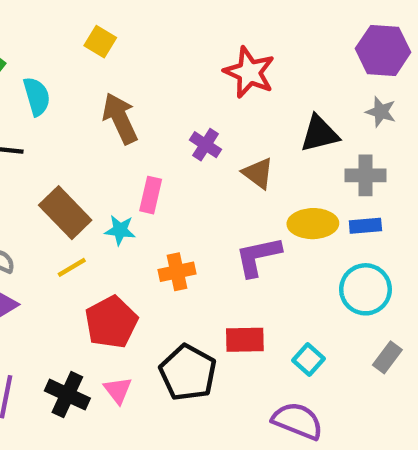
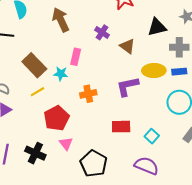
black pentagon: (188, 373) -> (94, 164), moved
pink triangle: (118, 390) -> (66, 144), moved

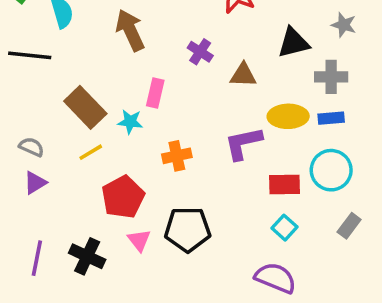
brown triangle: (127, 46) -> (243, 75), turned -35
red rectangle: (121, 127) -> (284, 185), moved
black pentagon: (94, 164) -> (188, 229), moved, turned -30

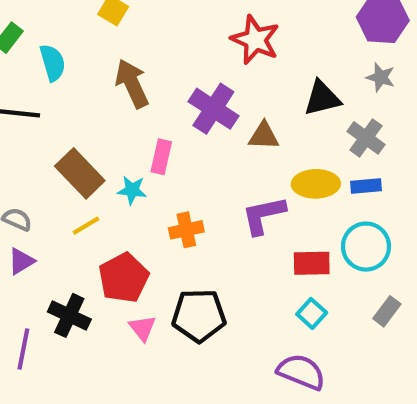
purple cross: (200, 52) -> (213, 109), size x1.6
gray cross: (331, 77) -> (366, 138), turned 36
black cross: (87, 256) -> (69, 315), moved

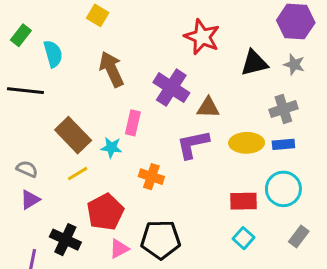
black triangle: (322, 98) -> (254, 63), moved
gray cross: (366, 138) -> (283, 109), turned 36
purple L-shape: (264, 215) -> (193, 144), moved
orange cross: (186, 230) -> (151, 177), turned 30
pink triangle: (142, 328) -> (119, 249), turned 40

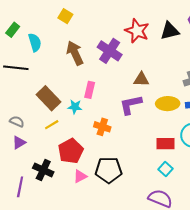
black triangle: (254, 63) -> (170, 31), moved
purple cross: (171, 88) -> (110, 51), moved

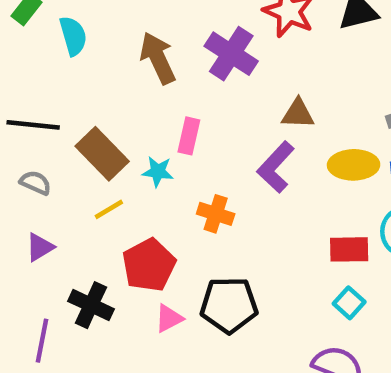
black line: (16, 68) -> (33, 125), moved
purple L-shape: (131, 105) -> (276, 167), turned -35
gray semicircle: (17, 122) -> (35, 183), moved

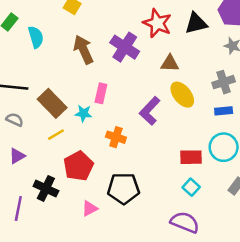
brown triangle: (298, 114) -> (170, 63), moved
yellow ellipse: (354, 165) -> (182, 95), moved, turned 52
pink triangle: (169, 318) -> (90, 208), moved

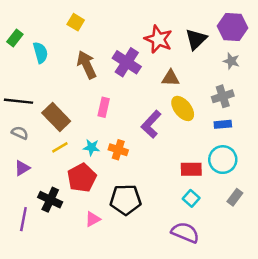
black triangle: (196, 23) -> (196, 39), turned -30
cyan star: (83, 113) -> (91, 147), moved

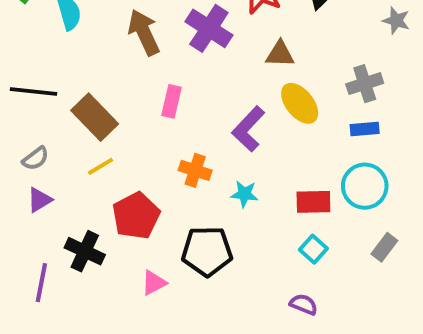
gray star: (231, 61) -> (396, 21), moved
gray semicircle: (20, 133) -> (35, 159), moved, turned 119
cyan star: (91, 147) -> (244, 194), moved
purple semicircle: (185, 232) -> (304, 304), size x0.6

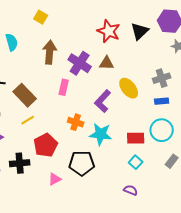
purple cross: (209, 28) -> (80, 63), moved
brown arrow: (144, 32) -> (50, 52), turned 30
brown triangle: (280, 54) -> (107, 63), moved
cyan star: (244, 194) -> (101, 134), size x1.6
black cross: (85, 251) -> (20, 163), turned -30

